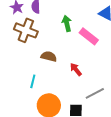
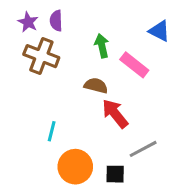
brown semicircle: (49, 56) -> (96, 86), moved
red arrow: (76, 69) -> (115, 114), size x1.5

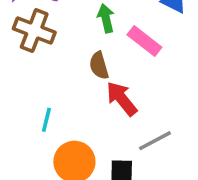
brown semicircle: (96, 86) -> (99, 66), turned -120

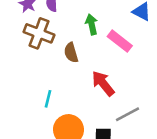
brown semicircle: (99, 66) -> (71, 53), moved

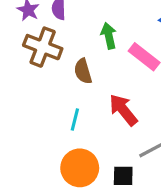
cyan line: (48, 99) -> (75, 120), moved

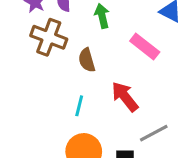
green arrow: (109, 36) -> (102, 16), moved

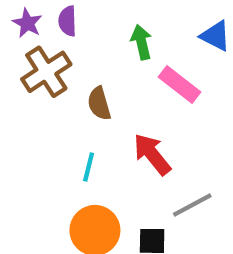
green arrow: (102, 16) -> (141, 42), moved
brown cross: (49, 37) -> (46, 72), turned 36

